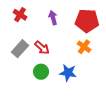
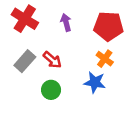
red cross: (20, 15) -> (25, 19), size x1.5
blue star: (68, 73) -> (95, 82), moved

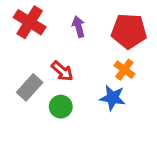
gray rectangle: (25, 61) -> (30, 87), moved

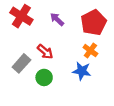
purple arrow: (78, 27) -> (57, 19), turned -32
red pentagon: (129, 31) -> (94, 23), turned -30

